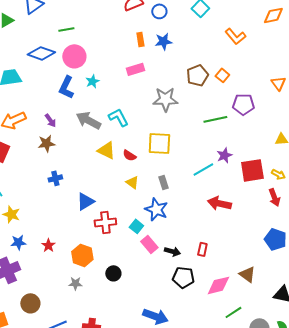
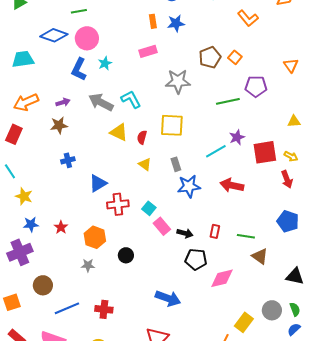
purple arrow: (50, 120) -> (63, 102), turned -72
red semicircle: (129, 155) -> (142, 137), turned 72
blue star: (156, 209) -> (189, 186), moved, turned -30
pink diamond: (218, 285) -> (222, 278), moved
green line: (233, 312) -> (246, 236), moved, turned 42

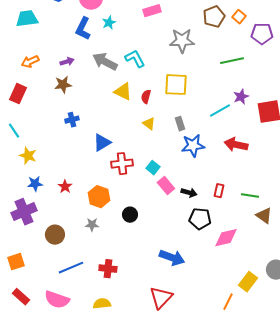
purple pentagon: (256, 86) -> (262, 34), moved
orange arrow: (26, 102) -> (30, 62), size x0.7
brown circle: (43, 285) -> (55, 235), moved

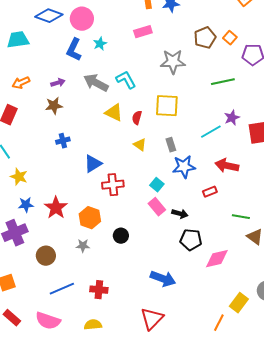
cyan square: (153, 168) -> (157, 185), moved
red star: (65, 187) -> (56, 208), size x1.6
red rectangle: (219, 191) -> (210, 192), moved, turned 56

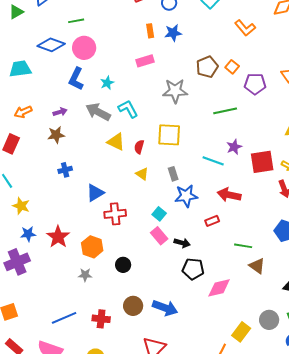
cyan star: (100, 44) -> (107, 83), moved
cyan line: (211, 132) -> (213, 161), turned 50
brown circle: (46, 256) -> (133, 306), moved

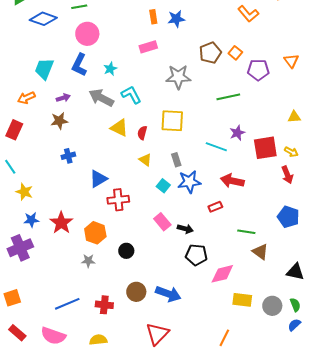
blue diamond: (51, 45) -> (43, 19), moved
cyan trapezoid: (20, 69) -> (44, 69), moved, turned -60
cyan square: (159, 214) -> (163, 186), moved
yellow rectangle: (241, 332) -> (242, 300), moved, turned 60

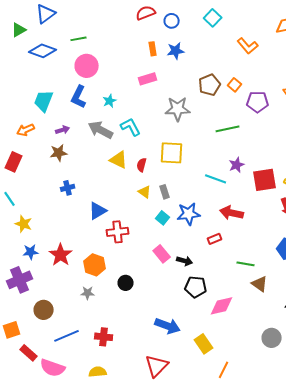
gray rectangle: (176, 160) -> (165, 192), moved
brown circle: (136, 292) -> (44, 310), moved
yellow rectangle: (242, 300) -> (204, 344), moved, turned 48
red rectangle: (17, 333) -> (29, 353), moved

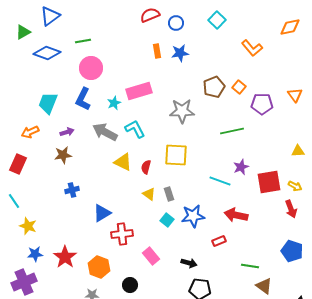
pink rectangle: (148, 79) -> (139, 91), moved, size x1.4
pink rectangle: (162, 254) -> (151, 256), moved

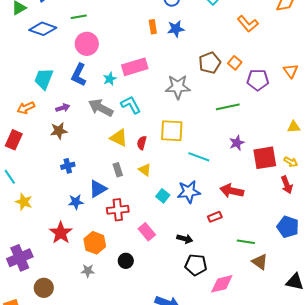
cyan line: (220, 181) -> (199, 157), moved
gray rectangle: (169, 194) -> (118, 170), moved
blue star: (35, 254) -> (76, 202), moved

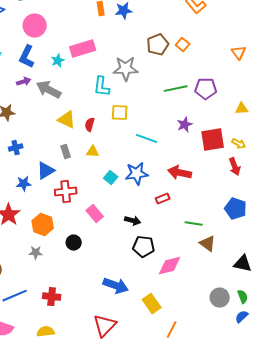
purple pentagon: (258, 80) -> (206, 89), moved
cyan L-shape: (131, 105) -> (102, 87), moved, turned -145
purple arrow: (63, 108) -> (24, 82), moved
yellow square: (172, 131) -> (120, 113), size x0.7
yellow triangle: (145, 170) -> (93, 152), turned -32

